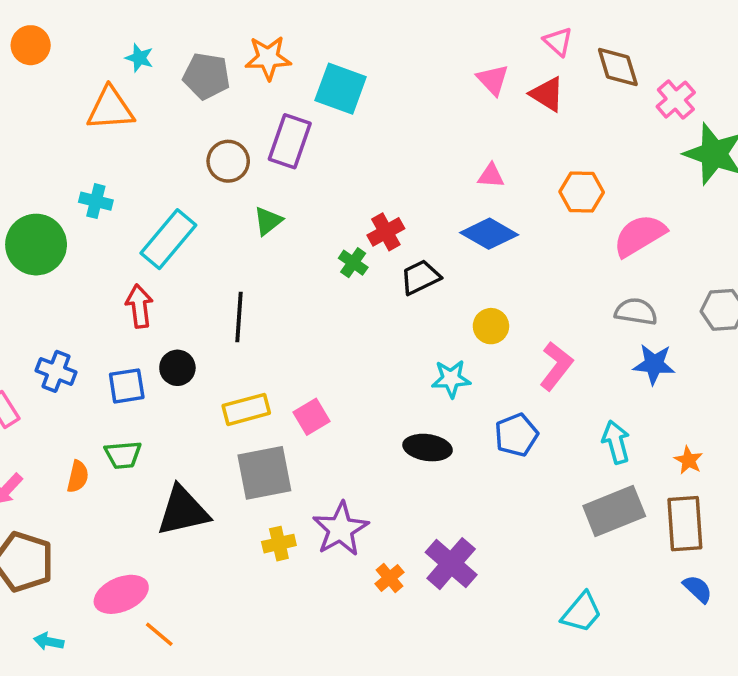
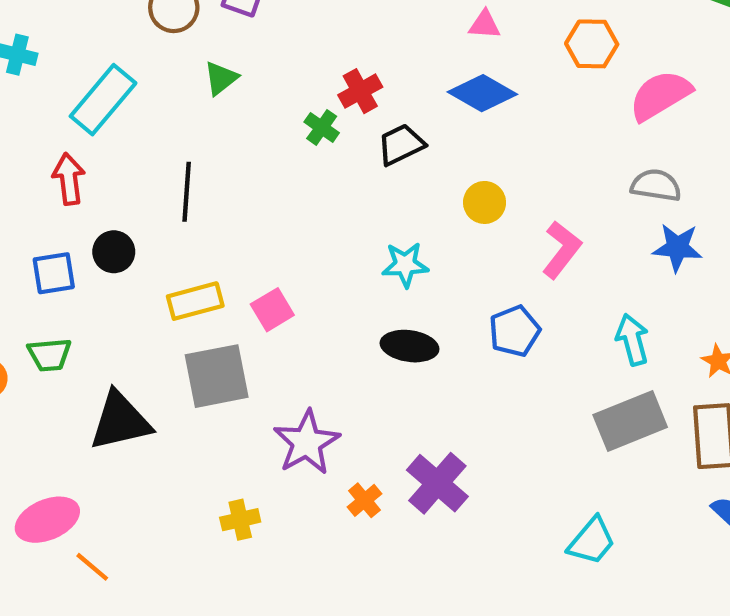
cyan star: (451, 379) -> (405, 265), moved
yellow cross: (279, 544) -> (240, 520), moved

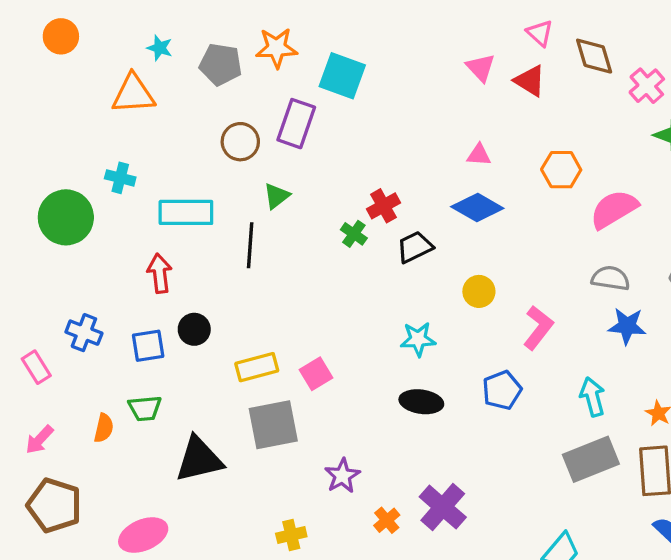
cyan rectangle: (103, 100) -> (186, 212), turned 50
black line: (187, 192) -> (250, 245), moved
purple star: (307, 442) -> (342, 476), size x0.7

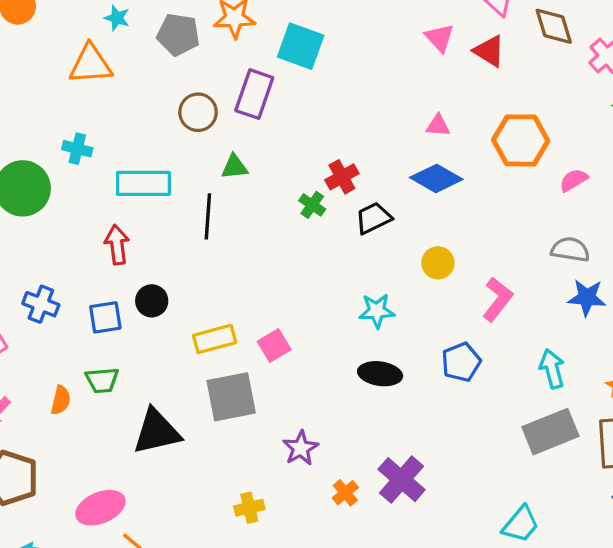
orange hexagon: (561, 170) -> (521, 140), size x1.4
green triangle: (276, 196) -> (234, 167), turned 32
pink semicircle: (614, 209) -> (574, 180), size x0.6

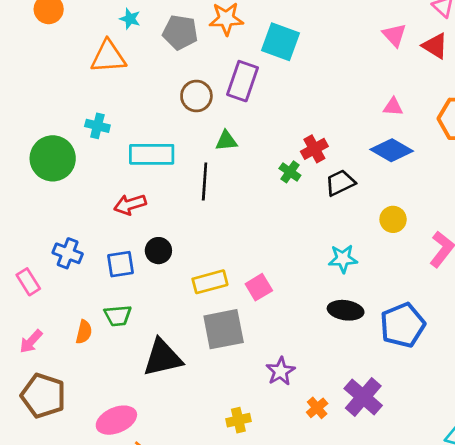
red arrow: (117, 245) -> (130, 204), turned -100
blue pentagon: (461, 362) -> (403, 325), moved, size x1.4

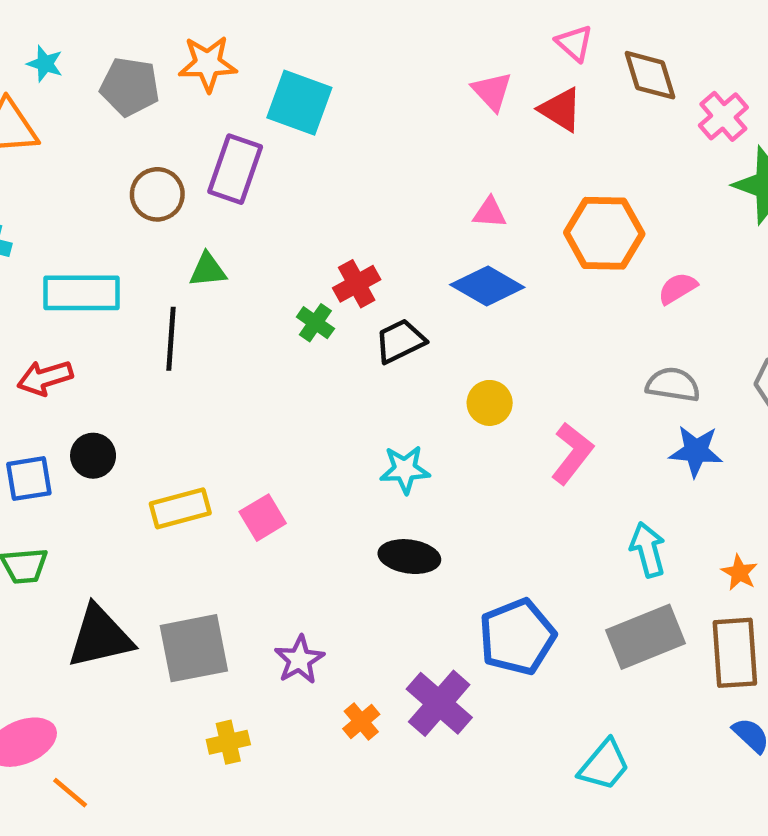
blue pentagon: (403, 325) -> (517, 637), moved
gray square: (224, 329) -> (194, 648), moved

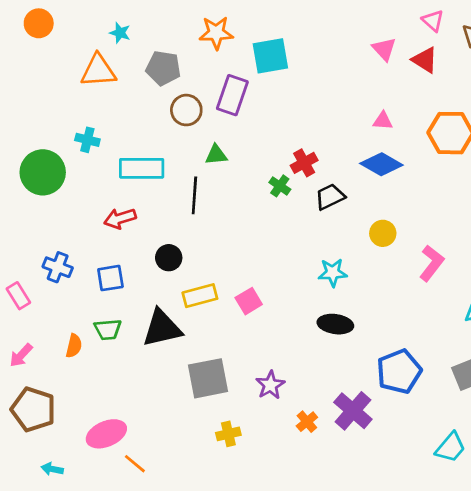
gray pentagon: (130, 87) -> (163, 68), moved
cyan square: (299, 103) -> (270, 56), turned -30
black circle: (93, 456) -> (169, 258), moved
black triangle: (100, 637) -> (162, 328), moved

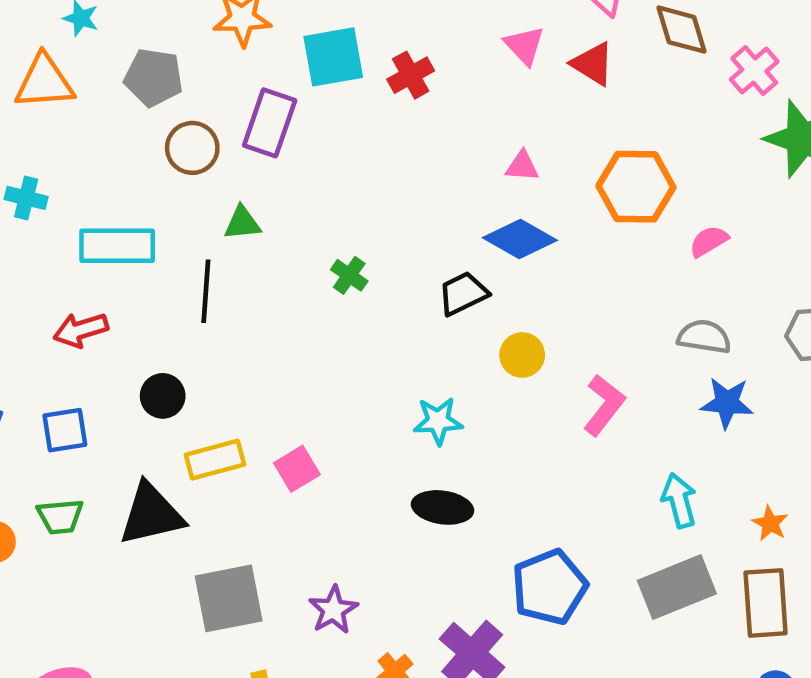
red cross: (304, 163) -> (411, 75), moved
black trapezoid: (330, 197) -> (463, 294), moved

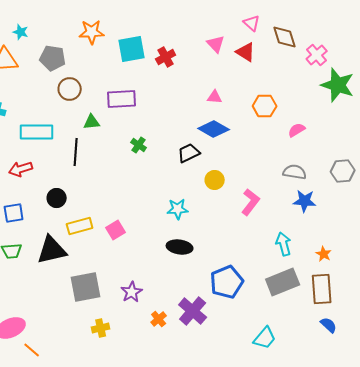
purple rectangle: (270, 123) -> (122, 99), moved, turned 68
orange hexagon: (636, 187) -> (265, 106), size x0.7

